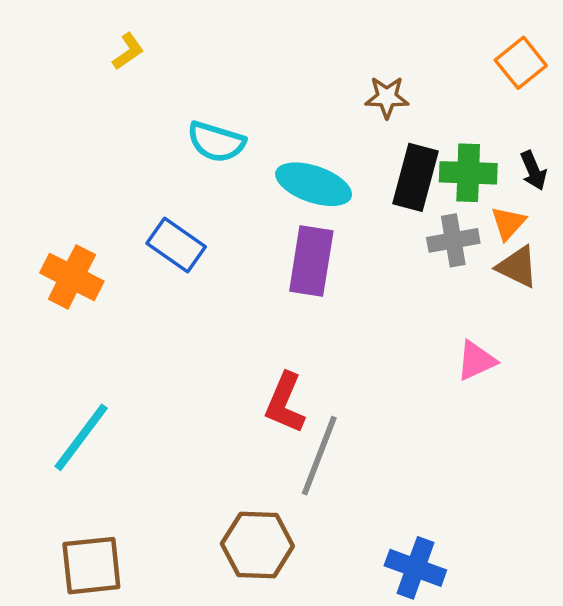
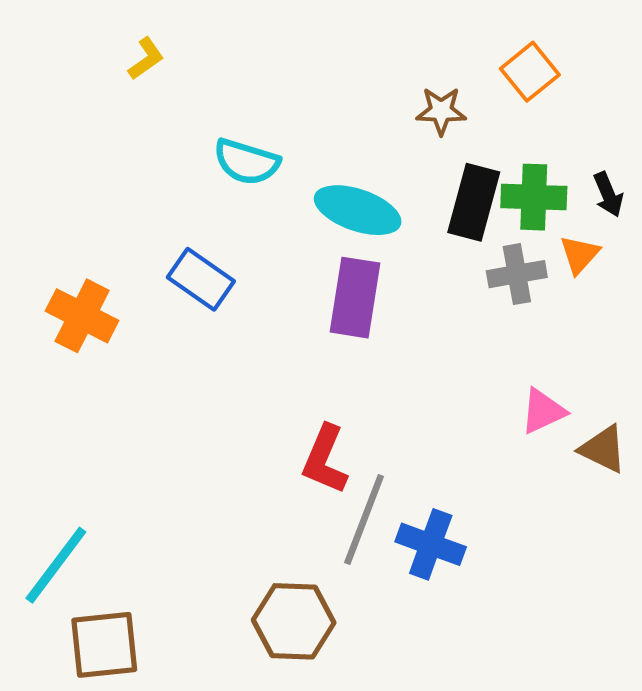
orange square: (521, 63) -> (530, 72), moved
brown triangle: (517, 267) -> (603, 449), moved
cyan line: (81, 437) -> (56, 565), moved
blue cross: (415, 568) -> (431, 544), moved

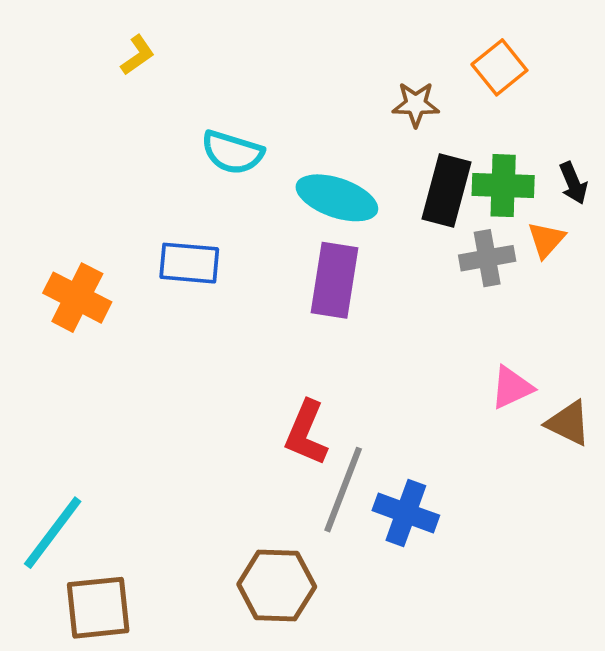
blue rectangle: (201, 279) -> (189, 263), turned -30

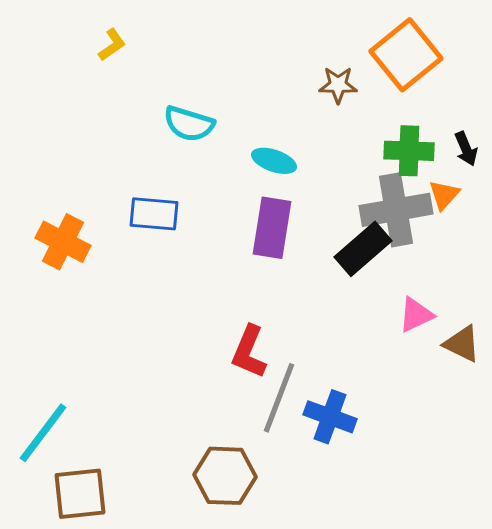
orange square: (499, 67) -> (406, 55), size x1.6
black rectangle: (447, 190) -> (363, 249), moved, turned 34
cyan ellipse: (337, 198) -> (274, 161), size x0.7
gray cross: (487, 258) -> (396, 210), size x1.6

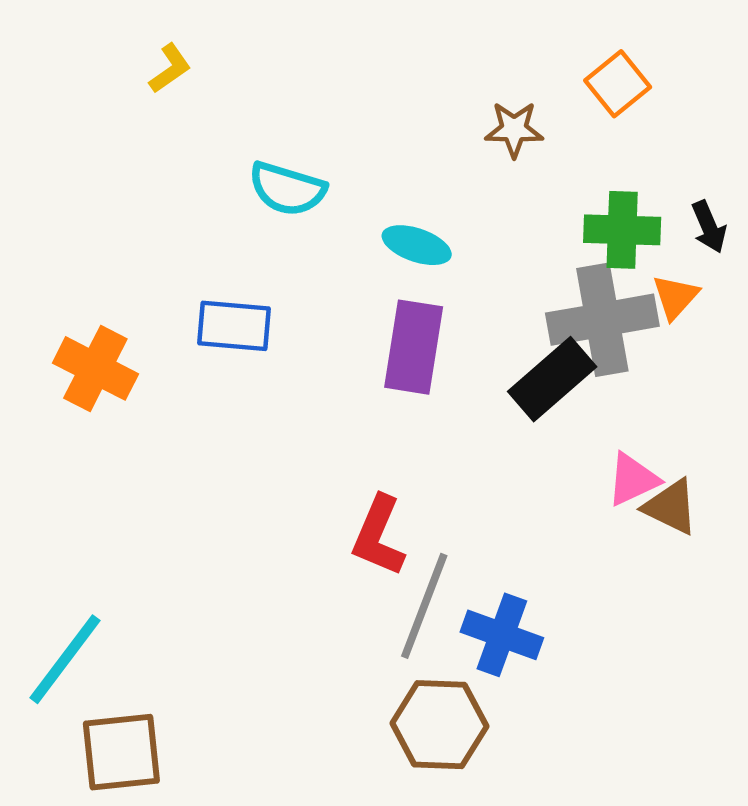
orange square: (406, 55) -> (618, 84), size x0.6
brown triangle: (462, 344) -> (671, 507), moved
brown hexagon: (225, 476) -> (439, 725), moved

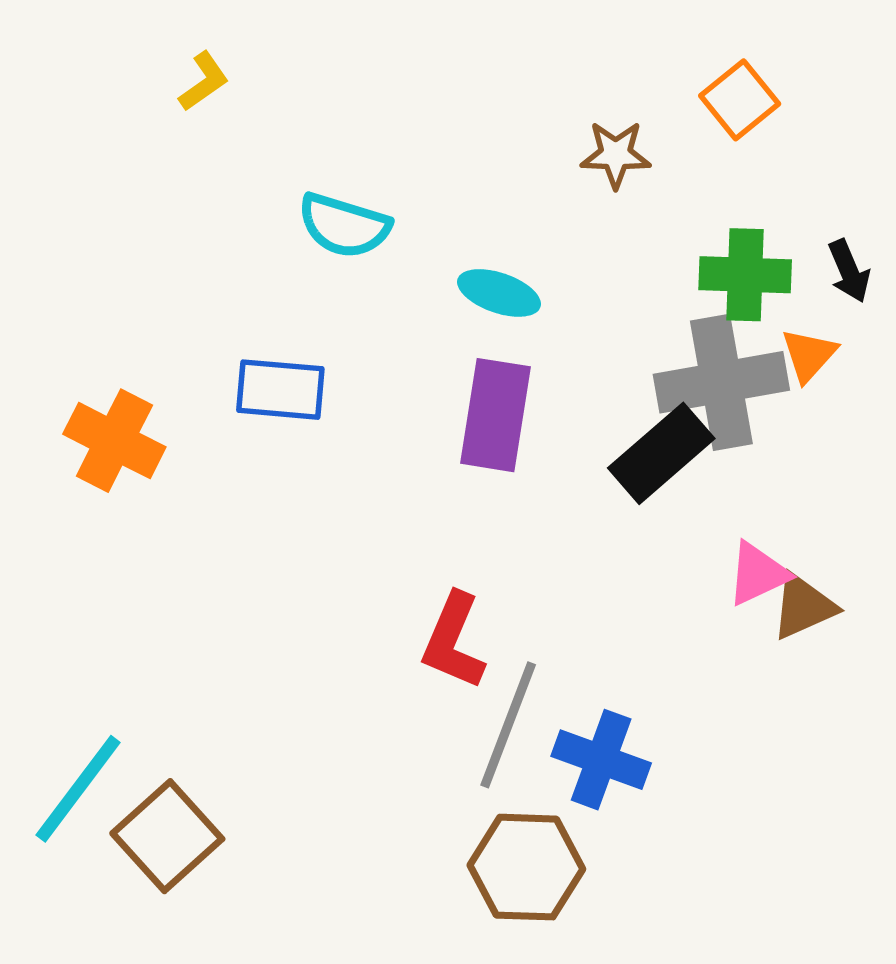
brown triangle: (671, 507) -> (803, 606), turned -50
brown square: (121, 752) -> (167, 836), moved, turned -36

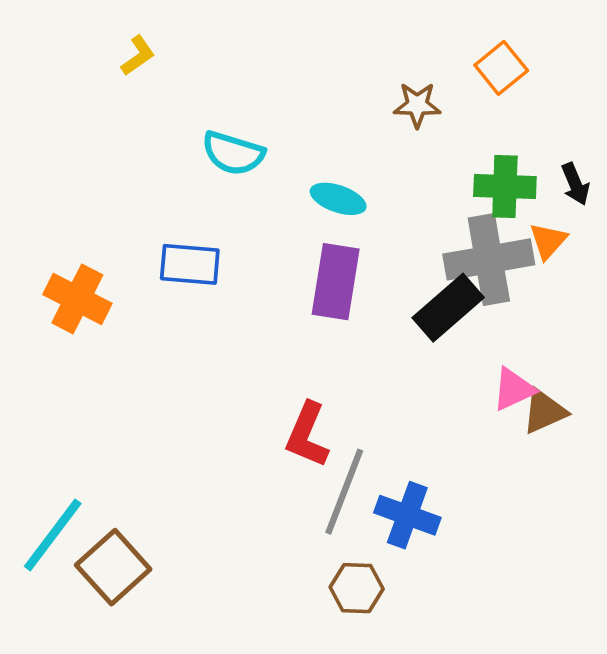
brown hexagon: (526, 867) -> (357, 588), size x0.7

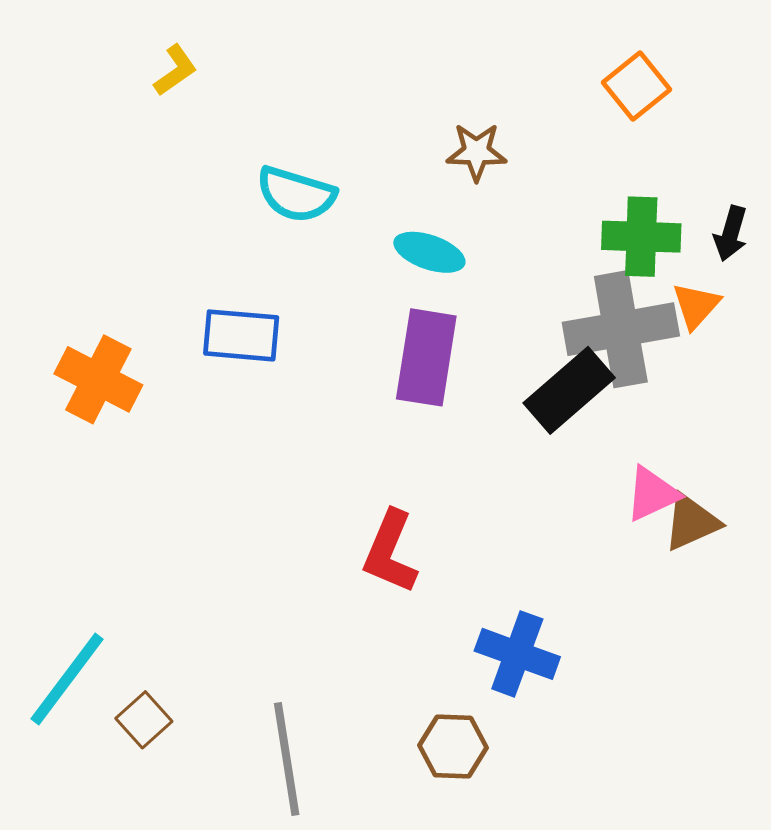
brown star: (417, 105) -> (476, 152), moved
black arrow: (575, 184) -> (731, 233), turned 39
gray line: (344, 492) -> (287, 759), moved, turned -30
brown square: (113, 567) -> (144, 720), size x0.6

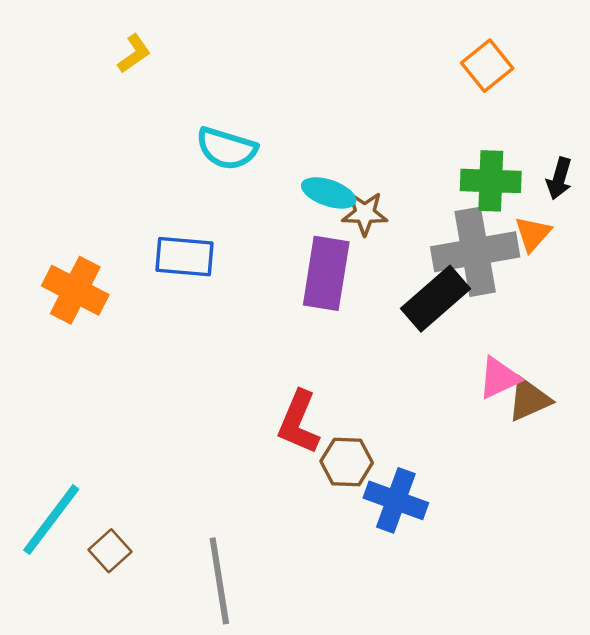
brown star: (476, 152) -> (365, 213), moved
brown hexagon: (453, 746) -> (347, 462), moved

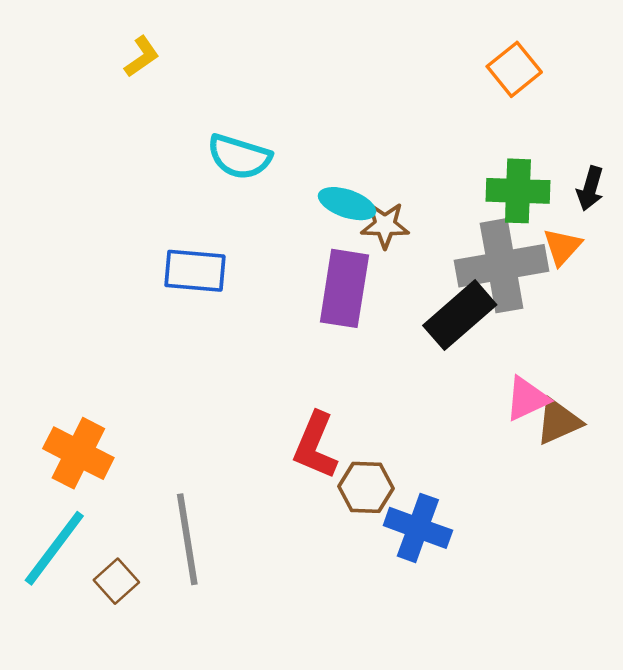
orange cross: (75, 290) -> (78, 453), moved
gray line: (219, 581) -> (187, 539), moved

